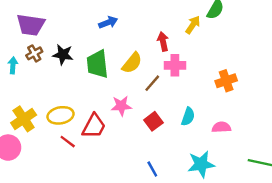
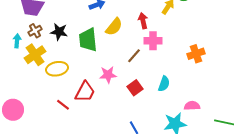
yellow semicircle: (132, 63) -> (114, 27), moved
yellow ellipse: (61, 115) -> (57, 69), moved
yellow cross: (24, 119) -> (35, 55), moved
pink semicircle: (221, 127) -> (192, 106), moved

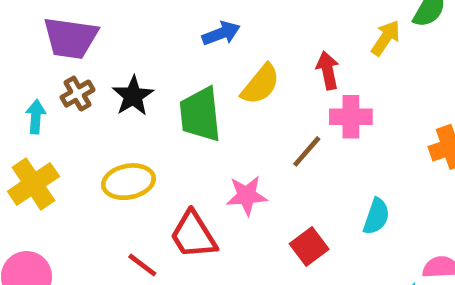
black star: (59, 32) -> (133, 96), turned 30
yellow cross: (35, 55) -> (33, 184), moved
red square: (135, 88) -> (309, 246), moved
red trapezoid: (85, 92) -> (193, 235), turned 120

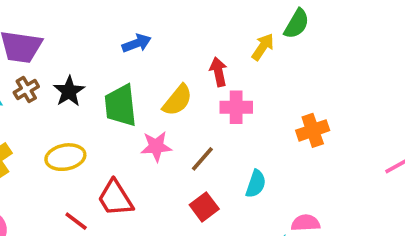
yellow semicircle: (260, 84) -> (177, 100), moved
brown line: (307, 151) -> (202, 159), moved
pink star: (247, 196) -> (156, 146), moved

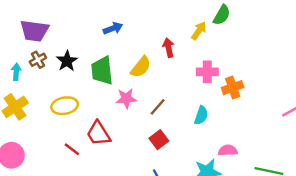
pink cross: (236, 107) -> (207, 72), moved
cyan semicircle: (256, 184) -> (201, 115), moved

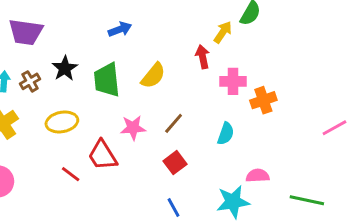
red arrow: (169, 48) -> (203, 57), moved
brown cross: (38, 60) -> (30, 81), moved
pink star: (126, 98) -> (133, 128), moved

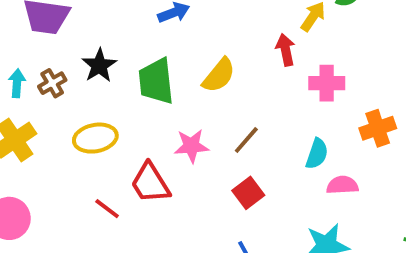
orange cross: (263, 100) -> (378, 128), moved
pink semicircle: (258, 176) -> (342, 185), moved

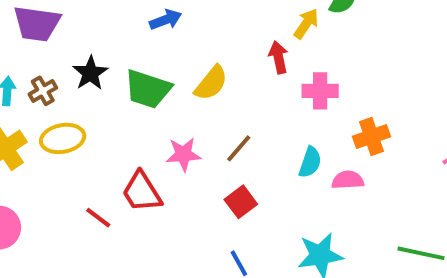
green trapezoid: (156, 81) -> (148, 89), turned -66
yellow ellipse: (95, 138) -> (63, 138), moved
pink semicircle: (342, 185) -> (348, 180), moved

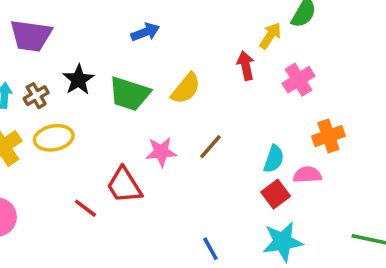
pink cross: (320, 91) -> (299, 80), moved, turned -32
red square: (241, 202) -> (276, 194), moved

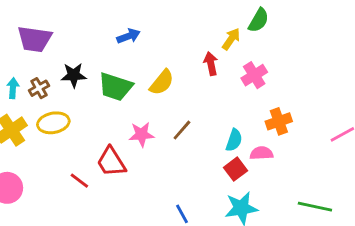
black star: (78, 80) -> (74, 75), turned 30

